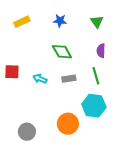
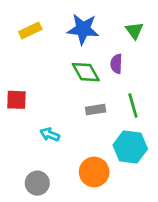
blue star: (60, 21) -> (83, 29), size x1.6
purple semicircle: (101, 51) -> (116, 64), moved
cyan arrow: (40, 79) -> (50, 135), moved

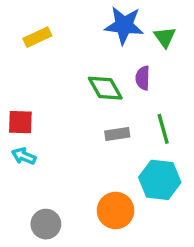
blue star: (83, 29) -> (124, 25), moved
cyan arrow: (50, 135) -> (24, 156), moved

